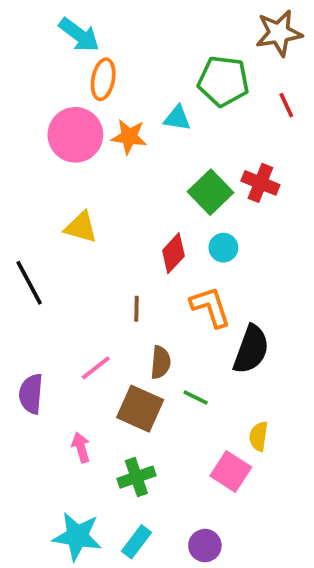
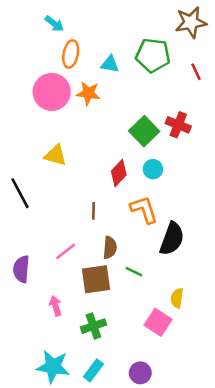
cyan arrow: (79, 35) -> (54, 24), size x0.7
cyan triangle: (177, 118) -> (110, 64), moved
brown square: (140, 409) -> (96, 279), turned -32

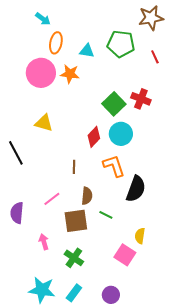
cyan circle: (153, 169) -> (121, 134), size x1.5
green cross: (93, 326) -> (74, 258), turned -36

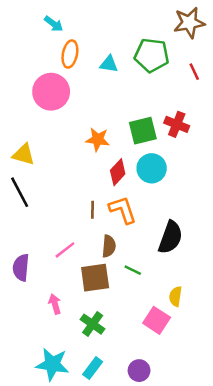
orange star: (70, 74) -> (98, 139), moved
green square: (114, 104) -> (143, 131), turned 30
yellow triangle: (44, 123) -> (23, 155), moved
orange L-shape: (114, 166) -> (123, 210), moved

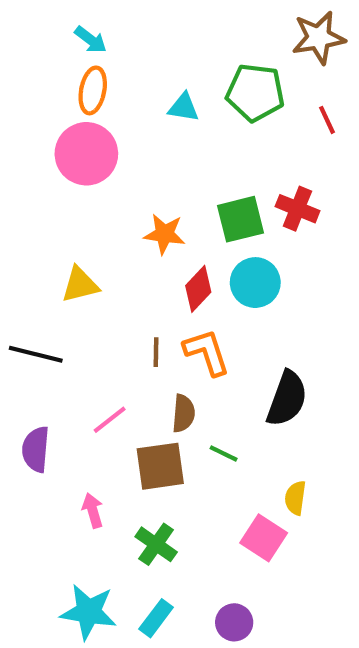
orange ellipse: (70, 54) -> (93, 90), moved
yellow triangle: (23, 155) -> (80, 285), moved, turned -30
black line: (20, 192) -> (36, 354), moved, turned -48

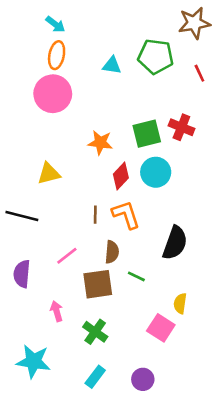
cyan star: (88, 612) -> (33, 361), moved

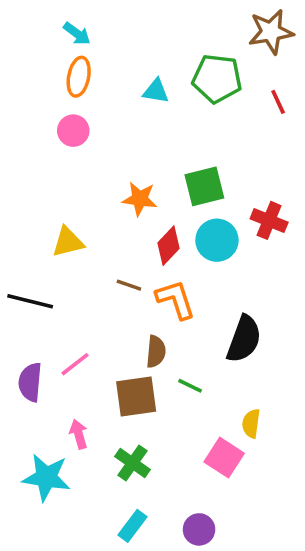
pink circle: (53, 94) -> (73, 131), size x0.6
red cross: (181, 127) -> (269, 220), moved
brown line: (95, 215) -> (129, 285), moved, turned -72
pink line: (67, 256) -> (75, 364), moved
cyan star: (33, 361) -> (46, 477), moved

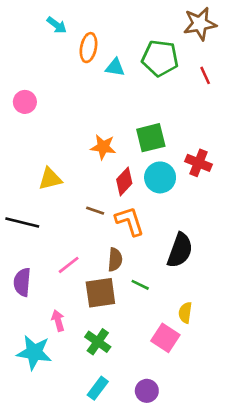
orange ellipse: (79, 77) -> (88, 48), moved
pink circle: (73, 131) -> (25, 102), moved
pink line: (75, 364) -> (69, 265), moved

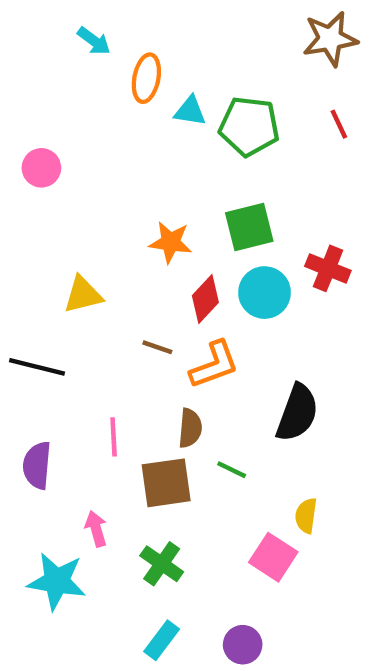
green pentagon: (160, 58) -> (249, 126), moved
orange L-shape: (130, 221) -> (214, 365), turned 88
pink line: (69, 265) -> (114, 437), turned -55

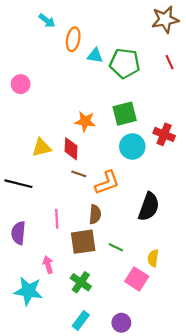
red diamond: (205, 299) -> (71, 149), moved, turned -40
green line: (232, 470) -> (116, 247), moved

